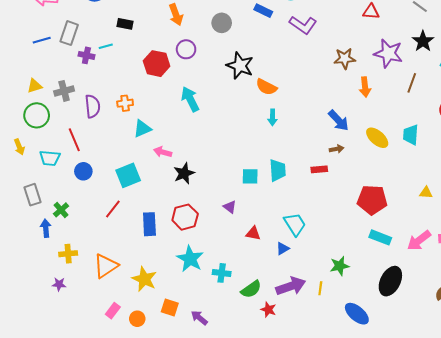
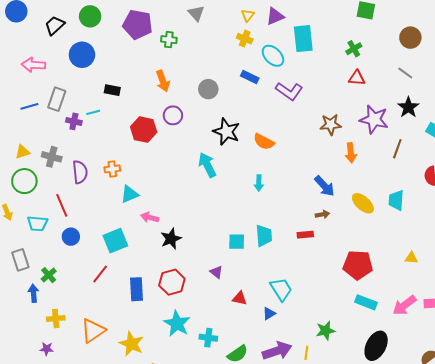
orange semicircle: (266, 87) -> (264, 142), moved
gray cross: (64, 91) -> (52, 157), turned 30
cyan arrow: (190, 99) -> (207, 165), moved

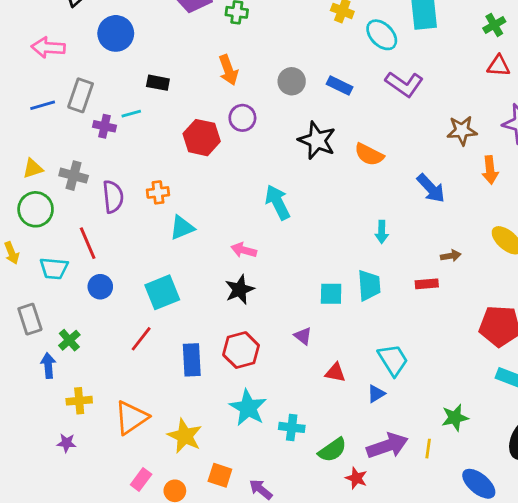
blue rectangle: (250, 77) -> (340, 85), moved
cyan arrow: (207, 165) -> (278, 202), moved
cyan arrow: (259, 183) -> (382, 232), moved
blue arrow: (325, 186) -> (431, 188), moved
pink arrow: (150, 217) -> (244, 250), moved

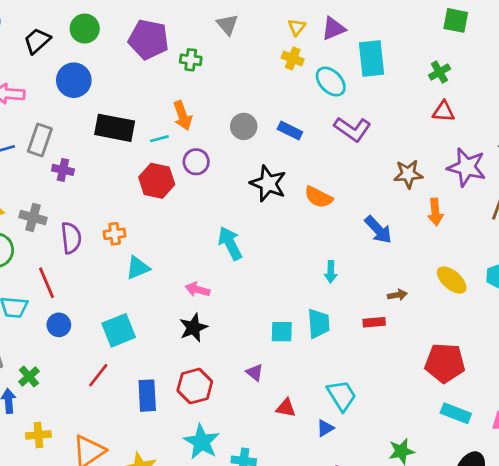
black rectangle: (158, 83) -> (115, 128), size x1.8
cyan line: (131, 114) -> (159, 139), moved

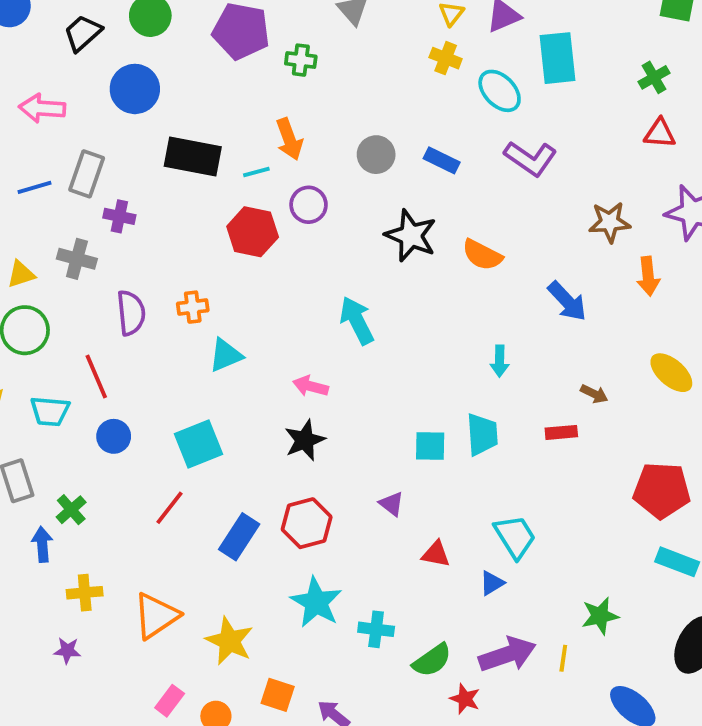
gray cross: (33, 217) -> (77, 259), moved
brown arrow: (397, 295) -> (594, 394), turned 36
blue rectangle: (147, 396) -> (239, 537), turned 36

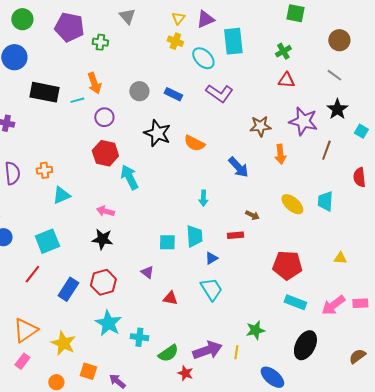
red hexagon: (253, 232) -> (105, 153), moved
black star: (305, 440) -> (102, 239), turned 30
blue triangle: (492, 583) -> (211, 258), moved
pink rectangle: (170, 701) -> (22, 361), moved

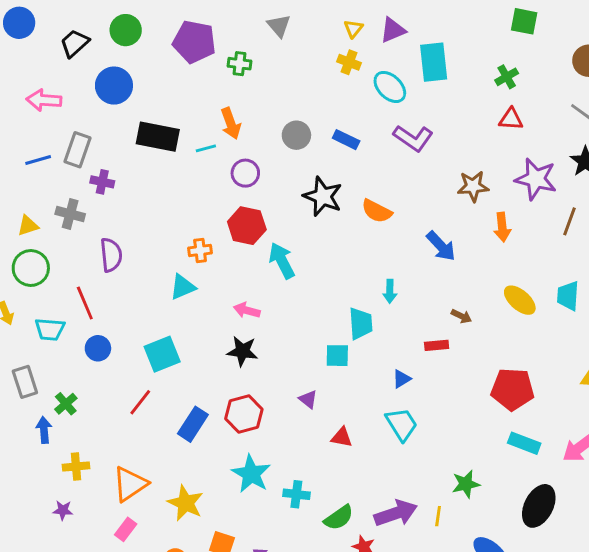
orange cross: (44, 170) -> (200, 250), moved
cyan trapezoid: (194, 236) -> (361, 323), moved

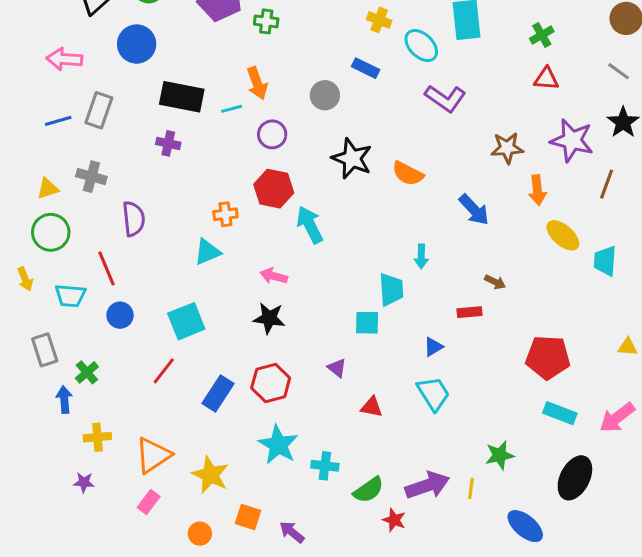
blue rectangle: (346, 140) -> (366, 68), moved
purple cross: (102, 182) -> (168, 143), moved
yellow ellipse: (520, 300) -> (563, 235), moved

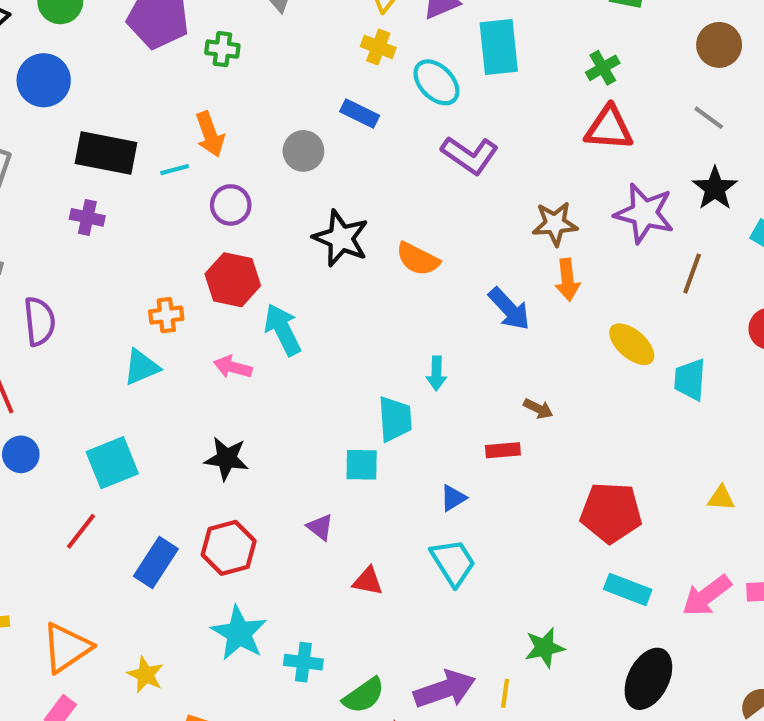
red triangle: (546, 79) -> (609, 128), size x1.4
orange arrow: (537, 190) -> (567, 280), moved
pink arrow: (274, 276) -> (233, 367), moved
yellow star: (210, 475) -> (145, 675), size x0.7

